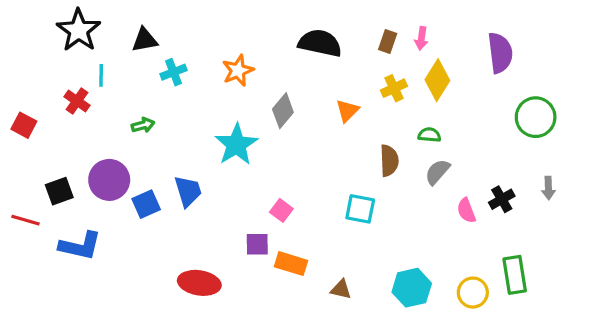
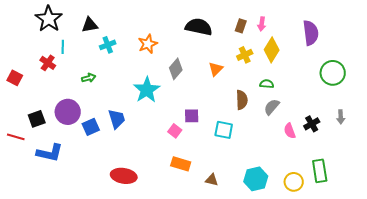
purple square: (257, 244) -> (192, 116), moved

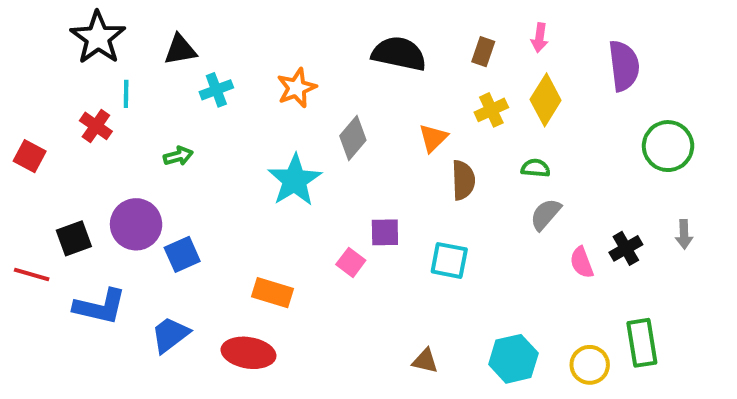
pink arrow: (262, 24) -> (540, 38), moved
brown semicircle: (242, 100) -> (463, 180), moved
blue trapezoid: (117, 119) -> (170, 335), moved, turned -110
orange rectangle: (181, 164) -> (273, 293), moved

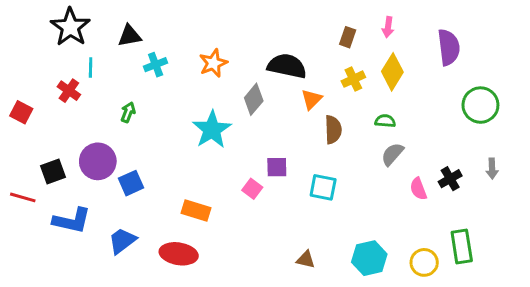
black semicircle: (399, 54) -> (287, 66), moved
green arrow: (178, 156) -> (128, 112), turned -54

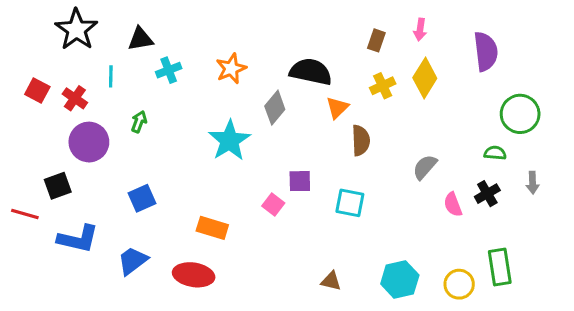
cyan line: (91, 67) -> (111, 76), moved
red square: (21, 112) -> (37, 90), moved
green semicircle: (385, 121) -> (495, 153), moved
purple circle: (98, 161) -> (89, 142), moved

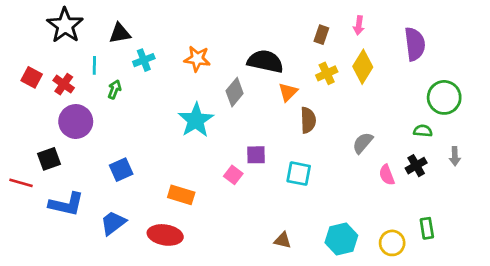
orange star: (231, 69) -> (197, 59), turned 30
green arrow: (139, 122) -> (114, 89), moved
green rectangle: (500, 267) -> (427, 228), size x0.7

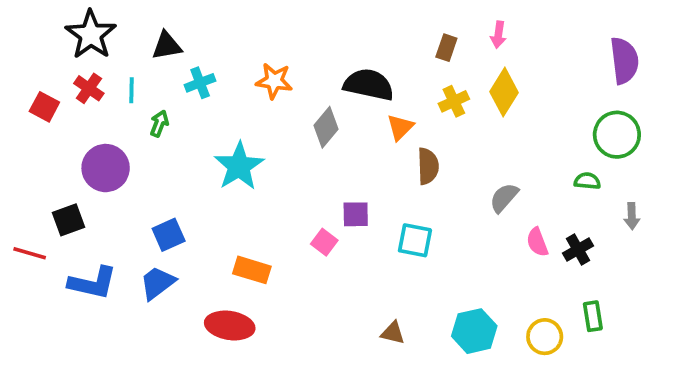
purple semicircle: (415, 44) -> (624, 61), moved
red cross: (64, 84) -> (89, 88), moved
cyan star: (196, 120) -> (239, 166), moved
black cross: (416, 166) -> (578, 250), moved
blue trapezoid: (113, 223) -> (157, 283), moved

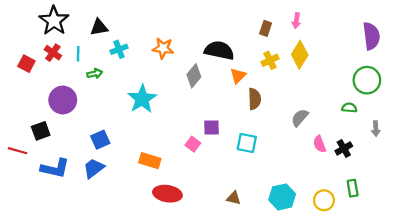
green arrow: (159, 124) -> (95, 74), turned 56
red ellipse: (230, 325) -> (167, 194), moved

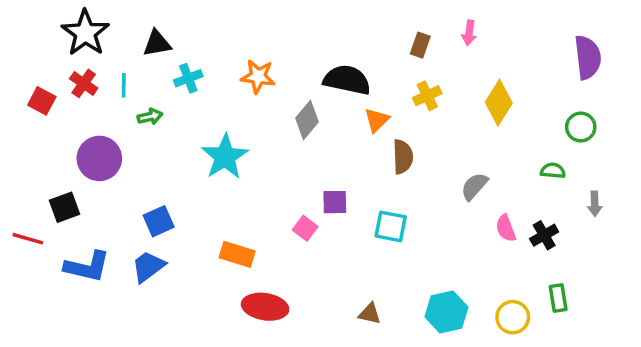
yellow diamond: (300, 55) -> (499, 103), moved
green circle: (367, 80) -> (581, 127), size x0.7

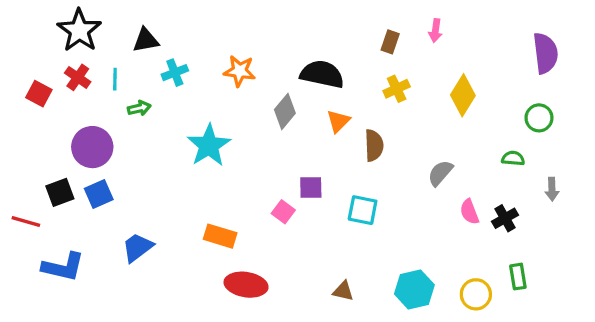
orange triangle: (377, 120) -> (338, 121), moved
blue square: (159, 221) -> (99, 194), moved
blue L-shape: (87, 267) -> (63, 267), moved

